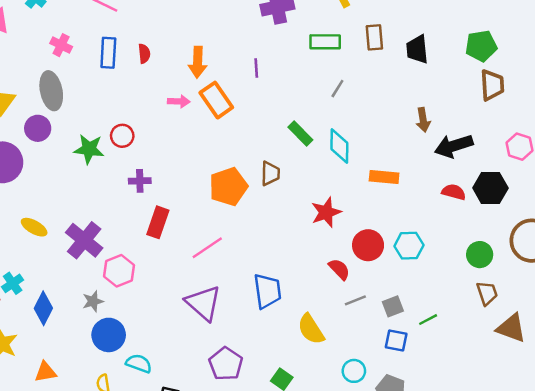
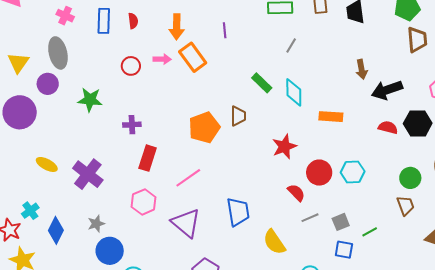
red circle: (122, 136) -> (131, 66), moved
pink hexagon: (119, 271) -> (144, 202), moved
brown trapezoid: (487, 293) -> (405, 206), moved

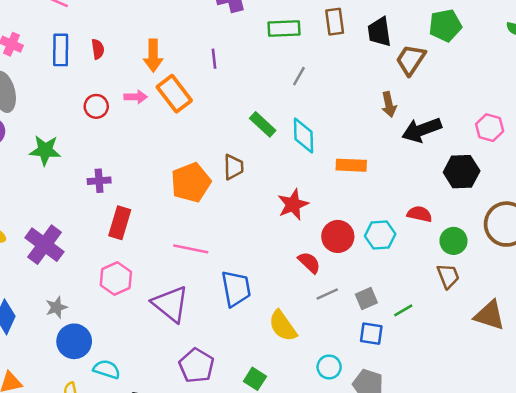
brown trapezoid: (417, 40) -> (411, 60), moved, turned -140
red semicircle: (388, 127) -> (420, 214), moved
pink line: (188, 178) -> (191, 249), moved, turned 48

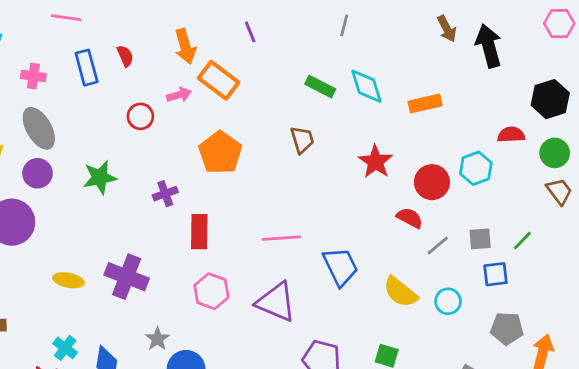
black arrow: (422, 130) -> (489, 46), turned 111
black hexagon: (462, 172) -> (550, 99), moved
orange pentagon: (191, 182) -> (220, 153), moved
gray square: (366, 299) -> (480, 239), turned 35
cyan circle: (329, 367) -> (448, 301), moved

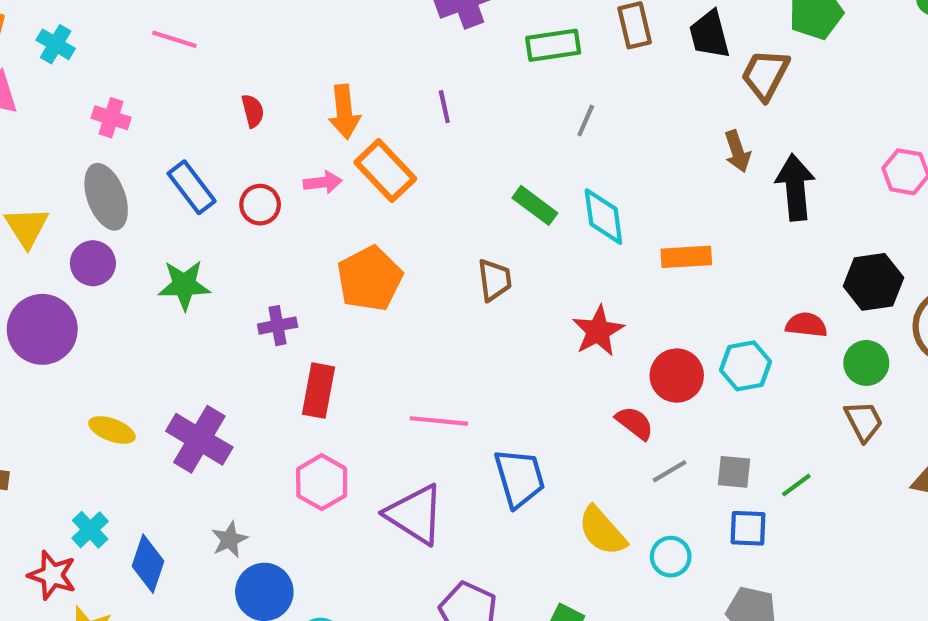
blue rectangle: (87, 68) -> (192, 187), moved, turned -32

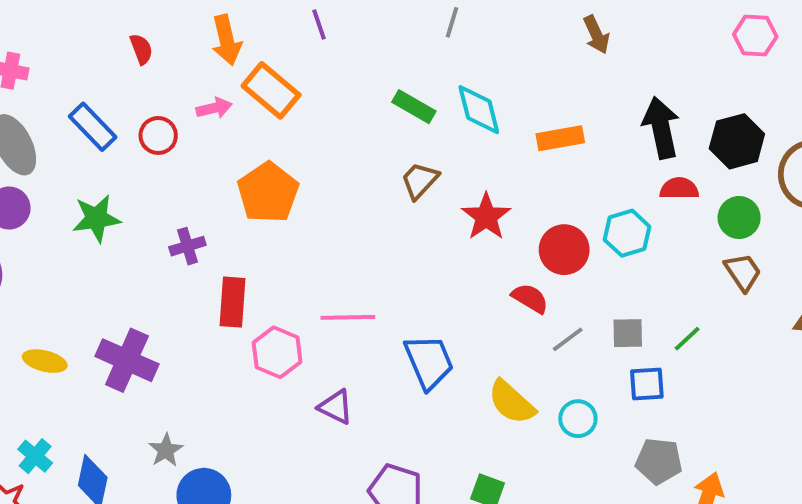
black arrow: (795, 187) -> (661, 128), moved
brown trapezoid: (495, 280) -> (420, 181), moved, turned -123
pink hexagon: (322, 482) -> (277, 352), moved
purple triangle: (415, 514) -> (336, 407), size x0.6

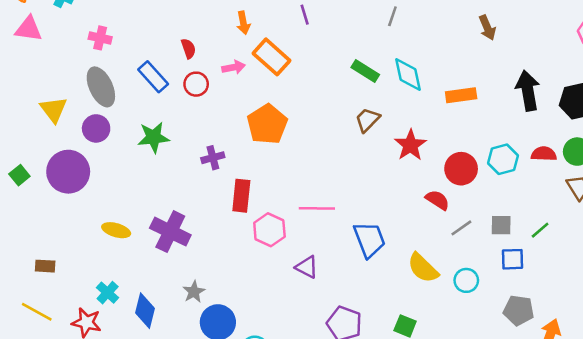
orange arrow: (227, 40) -> (243, 23), size x0.7
red semicircle: (141, 49) -> (188, 49), moved
red semicircle: (679, 189) -> (544, 154), moved

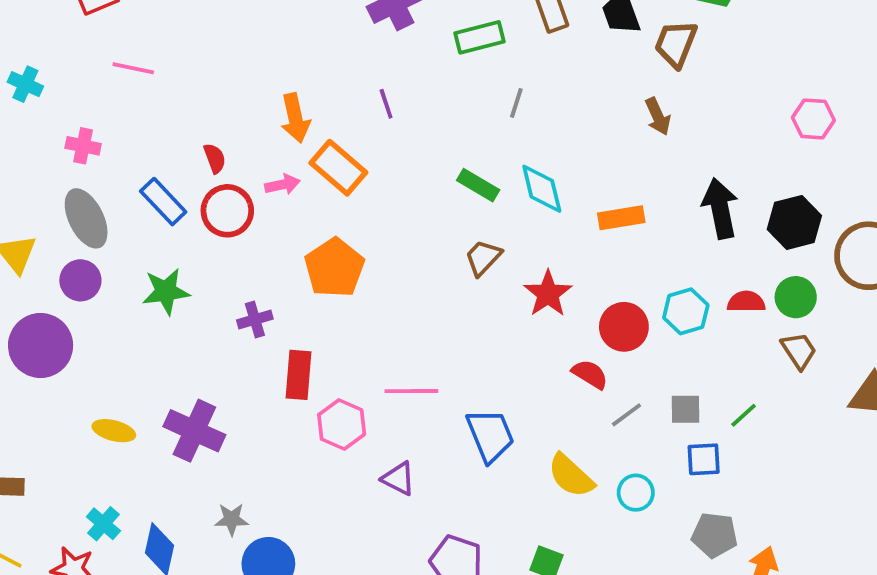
orange arrow: (243, 23) -> (295, 118), size x1.4
red circle: (196, 84) -> (227, 211), size x1.4
gray star: (194, 292) -> (232, 519), turned 30

